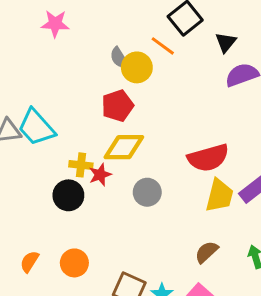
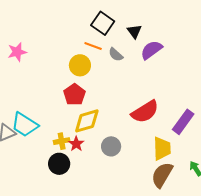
gray semicircle: (119, 58) -> (116, 55), moved
yellow trapezoid: (219, 196) -> (162, 148), moved
brown semicircle: (207, 252) -> (162, 175), size x1.5

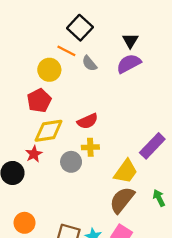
black triangle: (134, 31) -> (130, 41), moved
red semicircle: (145, 112) -> (88, 121), moved, size x0.7
yellow cross: (62, 141) -> (90, 147), moved
yellow trapezoid: (162, 148) -> (126, 171), turned 30

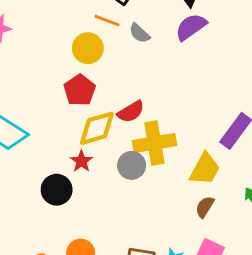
red semicircle: (88, 121) -> (131, 112), moved
yellow cross: (90, 147) -> (154, 143), size x1.8
brown semicircle: (122, 200) -> (205, 207), size x0.6

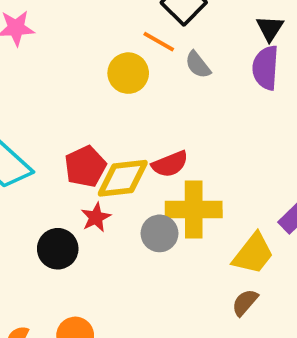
purple semicircle: (191, 27) -> (266, 68), turned -60
red pentagon: (80, 90) -> (85, 166), moved

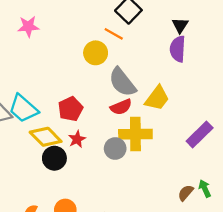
gray semicircle: (198, 65) -> (122, 82), moved, size x1.8
yellow diamond: (123, 178) -> (46, 137), moved, turned 52
yellow trapezoid: (253, 254) -> (157, 98), moved
brown semicircle: (245, 302) -> (186, 193), moved

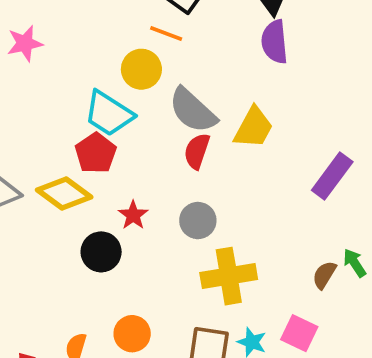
red semicircle: (121, 107) -> (197, 151), turned 140
cyan trapezoid: (23, 109) -> (109, 114), moved
red pentagon: (70, 109) -> (96, 153), moved
yellow cross: (135, 134) -> (229, 276), moved
yellow diamond: (46, 137) -> (64, 194), moved

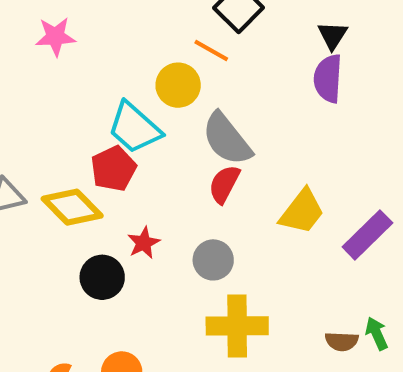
yellow trapezoid: (254, 128) -> (302, 212), moved
brown semicircle: (324, 275) -> (342, 341), turned -128

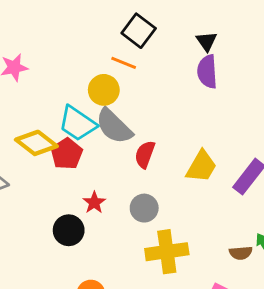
gray semicircle: (227, 139) -> (114, 126), moved
yellow diamond: (72, 207) -> (36, 143), moved

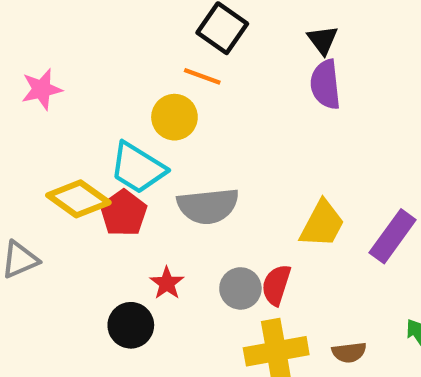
gray semicircle: (114, 126) -> (208, 206), moved, turned -48
red semicircle: (145, 154) -> (276, 285), moved
brown semicircle: (241, 253) -> (349, 352), moved

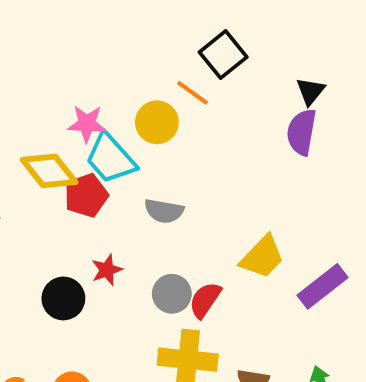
pink star: (42, 89) -> (87, 124), moved
gray semicircle: (208, 206) -> (164, 211), size x0.7

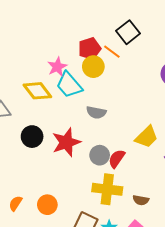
pink star: (87, 124) -> (57, 67), turned -30
red pentagon: (86, 195) -> (90, 49), moved
red star: (107, 270) -> (66, 142), size x1.8
black circle: (63, 298) -> (32, 137), moved

